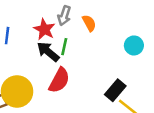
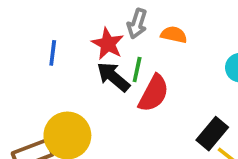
orange semicircle: (89, 23) -> (174, 35), turned -49
red semicircle: (59, 80) -> (154, 93), moved

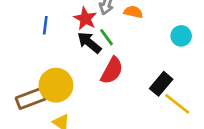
green line: (137, 69) -> (107, 37), turned -48
red semicircle: (154, 93) -> (112, 71), moved

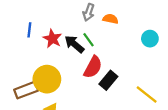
red star: (85, 19) -> (52, 39), moved
blue line: (45, 25) -> (29, 30), moved
black rectangle: (161, 84) -> (108, 80), moved

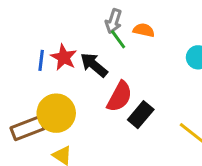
blue line: (29, 30) -> (41, 60), moved
green line: (89, 40) -> (118, 39), moved

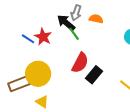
green line: (118, 39) -> (74, 34), moved
blue line: (41, 60) -> (28, 39), turned -64
black arrow: (94, 65) -> (66, 23), moved

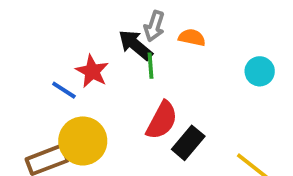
green line: (74, 34) -> (151, 66), turned 32
blue line: (28, 39) -> (64, 90), moved

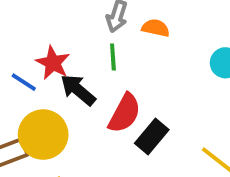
black arrow: (135, 45) -> (78, 90), moved

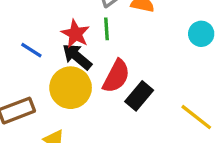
red star: (53, 63) -> (75, 34), moved
yellow circle: (43, 135) -> (71, 88), moved

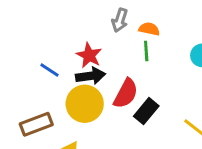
green line: (106, 29) -> (146, 51), moved
black arrow: (77, 57) -> (91, 76), turned 132

